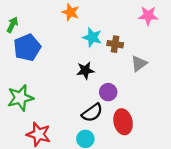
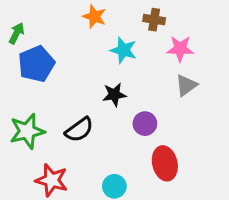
pink star: (148, 16) -> (180, 49), moved
brown cross: (115, 44) -> (154, 20), moved
black semicircle: (92, 113) -> (79, 130), moved

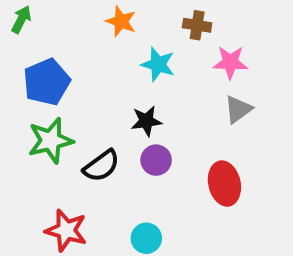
green arrow: (16, 33) -> (21, 19), moved
purple circle: (145, 124) -> (156, 160), moved
green star: (27, 131) -> (51, 141), moved
red ellipse: (165, 163) -> (224, 184), moved

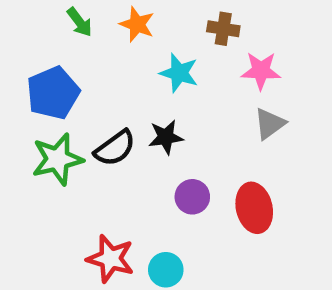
green arrow: (21, 19) -> (80, 22), moved, turned 116
purple circle: (156, 160) -> (192, 197), moved
black semicircle: (101, 166) -> (115, 148), moved
red star: (66, 230) -> (111, 259), moved

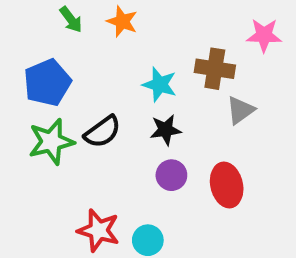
brown cross: (223, 29) -> (215, 69), moved, size x1.4
pink star: (261, 71) -> (264, 35), moved
cyan star: (179, 73) -> (160, 85), moved
black star: (166, 137) -> (166, 130), moved

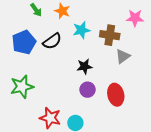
cyan star: (160, 85) -> (81, 30), moved, turned -30
black semicircle: (102, 132) -> (52, 41), moved
green star: (51, 142) -> (22, 87), moved

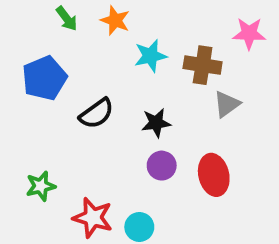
black semicircle: (52, 41) -> (97, 113), moved
green star: (22, 87) -> (41, 186), moved, size x0.7

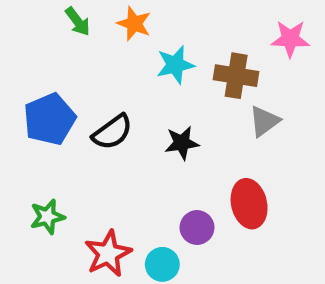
blue pentagon: (44, 78) -> (49, 119), moved
purple circle: (162, 166) -> (197, 228), moved
red star: (93, 218) -> (108, 254), turned 30

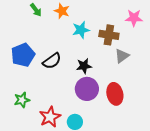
purple circle: (197, 228) -> (87, 89), moved, size x1.5

